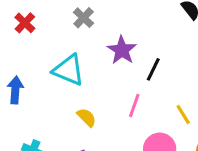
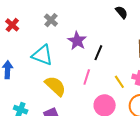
yellow semicircle: (87, 117) -> (55, 86), size x1.6

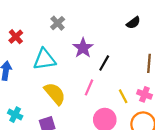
black semicircle: (122, 12) -> (133, 23), turned 88
red cross: (12, 25) -> (16, 37), moved
cyan triangle: (42, 55) -> (44, 59), turned -35

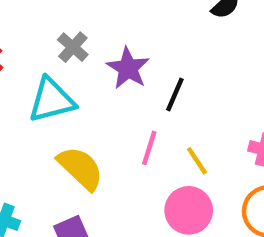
gray cross: (58, 23) -> (73, 47), moved
yellow line: (123, 96) -> (197, 161), moved

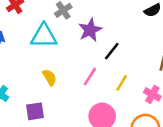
yellow line: (197, 161) -> (122, 83), moved, turned 49
yellow semicircle: (80, 168) -> (50, 77), size x0.6

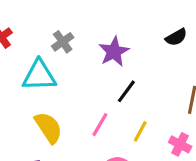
purple star: (90, 30) -> (114, 52), moved
yellow semicircle: (50, 77) -> (48, 128), size x1.5

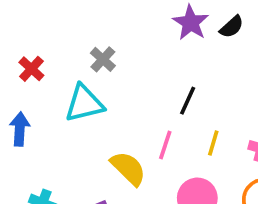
purple star: (114, 52) -> (191, 23), moved
yellow semicircle: (48, 128) -> (128, 168), moved

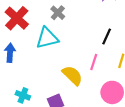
red cross: (31, 69) -> (17, 18), size x1.6

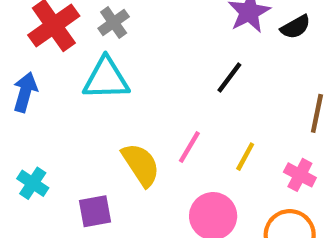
gray cross: (58, 13) -> (114, 22), moved
black line: (107, 36) -> (229, 78), moved

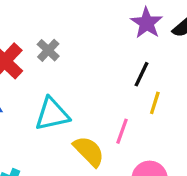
cyan triangle: (106, 79) -> (52, 114), moved
yellow line: (245, 157) -> (155, 103), moved

